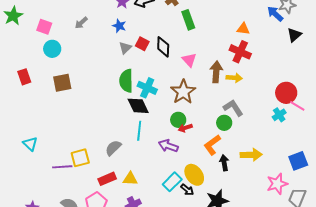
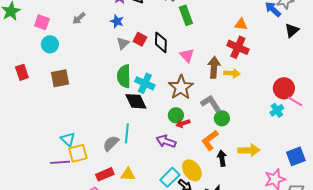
gray L-shape: (233, 108) -> (211, 103), moved
cyan line: (139, 131) -> (127, 133), moved
cyan triangle: (30, 144) -> (68, 139), moved

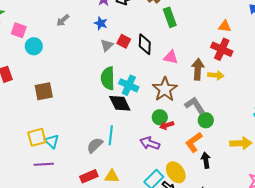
pink square: (42, 22) -> (19, 30), moved
pink triangle: (187, 55) -> (171, 57), turned -35
brown square: (60, 78) -> (44, 91), moved
yellow arrow: (249, 150) -> (241, 143), moved
yellow square: (78, 153) -> (37, 137), moved

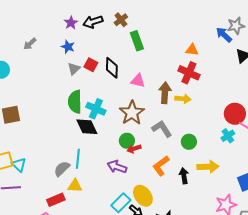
green circle: (206, 120) -> (189, 142), moved
black arrow: (206, 160) -> (184, 176), moved
yellow triangle: (112, 176) -> (75, 186), moved

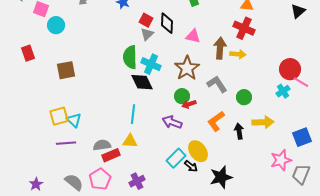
gray triangle: (74, 69) -> (147, 34), moved
gray semicircle: (62, 169) -> (102, 145), moved, turned 36

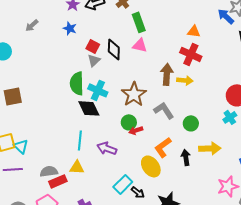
pink triangle: (193, 36) -> (140, 45), moved
purple arrow: (172, 122) -> (107, 148), moved
yellow ellipse: (198, 151) -> (151, 166), moved

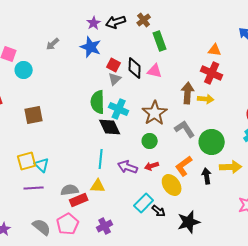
blue star: (70, 28) -> (91, 47), size x1.5
pink triangle: (140, 45) -> (155, 71), moved
green circle: (191, 123) -> (212, 142), size x1.6
red arrow: (136, 130) -> (152, 166), moved

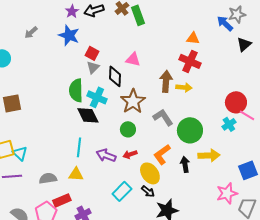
green rectangle: (160, 41) -> (138, 15), moved
black diamond: (135, 68) -> (115, 76), moved
red rectangle: (79, 200) -> (62, 200), moved
black arrow: (159, 211) -> (148, 191), moved

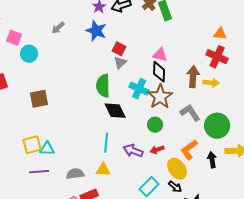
black diamond: (115, 76) -> (159, 72), moved
cyan cross: (97, 97) -> (139, 89), moved
cyan triangle: (20, 153) -> (47, 149), turned -42

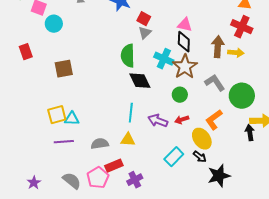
black arrow: (212, 160) -> (250, 133), moved

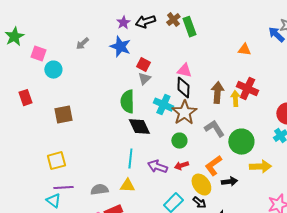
red cross: (242, 27) -> (247, 89), moved
yellow arrow: (236, 53) -> (235, 99), turned -98
cyan triangle: (72, 119) -> (53, 201), moved, turned 35
black arrow: (250, 133) -> (229, 182), moved, turned 91

